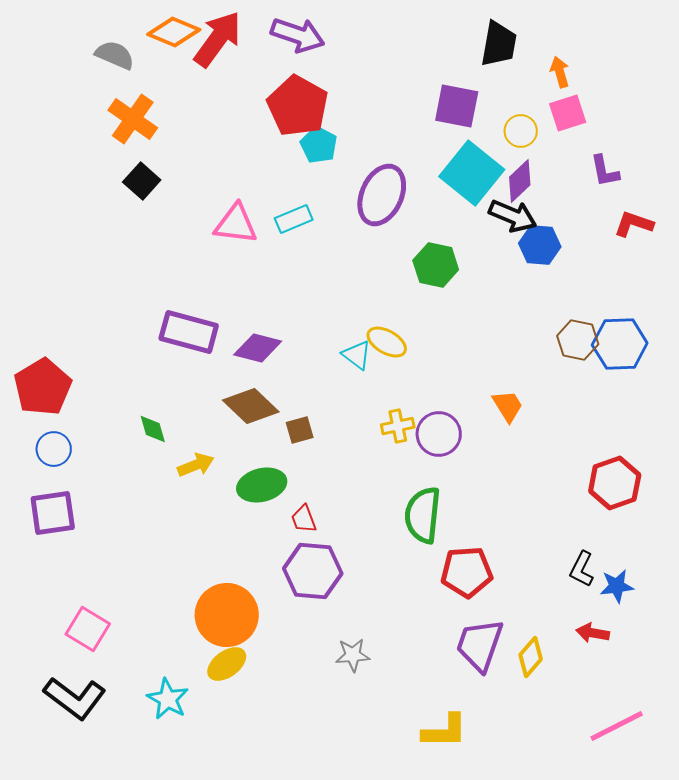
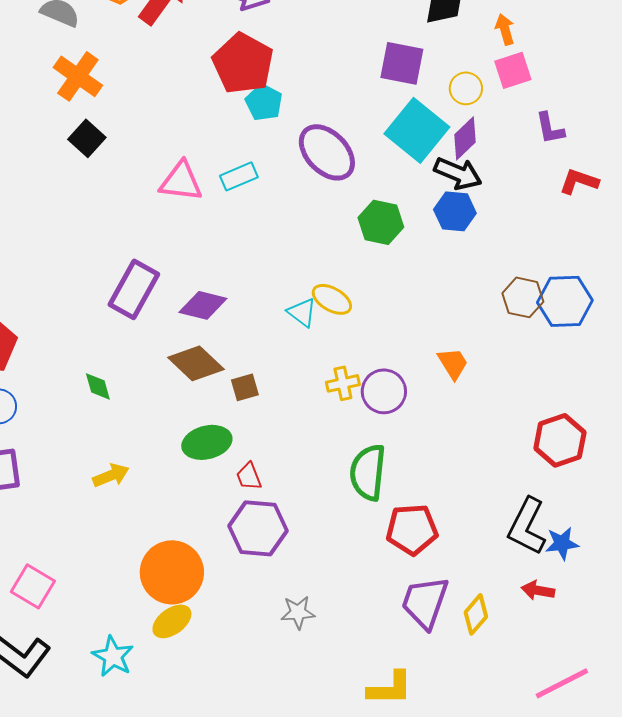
purple ellipse: (382, 195) -> (327, 152), turned -68
blue hexagon: (540, 245) -> (455, 211), moved
purple rectangle: (189, 332) -> (134, 289), turned -76
yellow arrow: (196, 465) -> (111, 475), moved
black L-shape: (582, 569) -> (527, 526), size x1.6

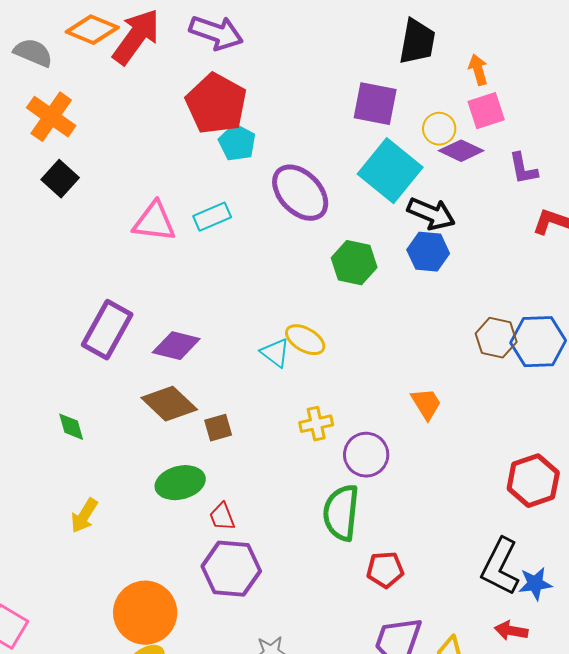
purple diamond: (465, 138) -> (461, 151), moved, turned 69
purple circle: (384, 391) -> (366, 455), moved
yellow arrow: (111, 475) -> (84, 516), turned 144
red pentagon: (412, 529) -> (385, 570), size x0.7

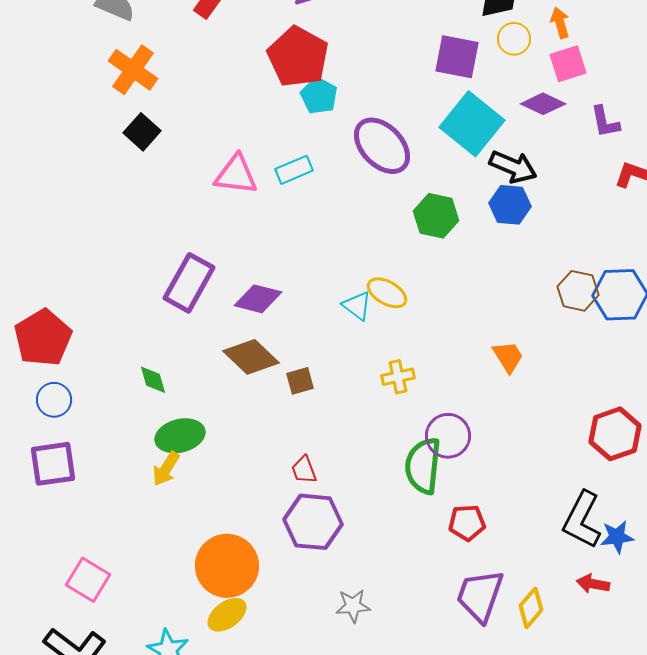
yellow circle: (439, 129) -> (514, 39), moved
purple circle: (366, 455) -> (448, 436), moved
green ellipse: (180, 483) -> (180, 436), moved

